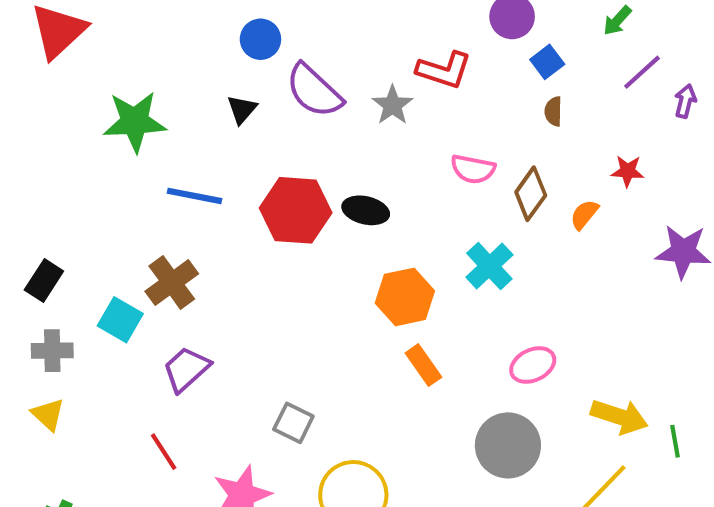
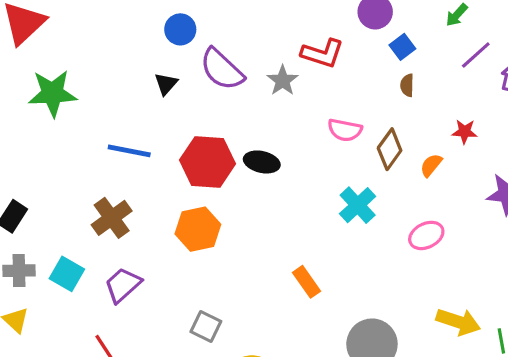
green star: (135, 122) -> (53, 93), moved
orange hexagon: (405, 297) -> (198, 229), moved
cyan square: (120, 320) -> (67, 274), moved
pink ellipse: (533, 365) -> (426, 235), moved

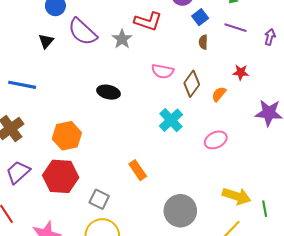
purple line: (476, 55) -> (235, 28), moved, turned 60
red hexagon: (207, 162) -> (61, 176), moved
gray square: (206, 327) -> (99, 199), moved

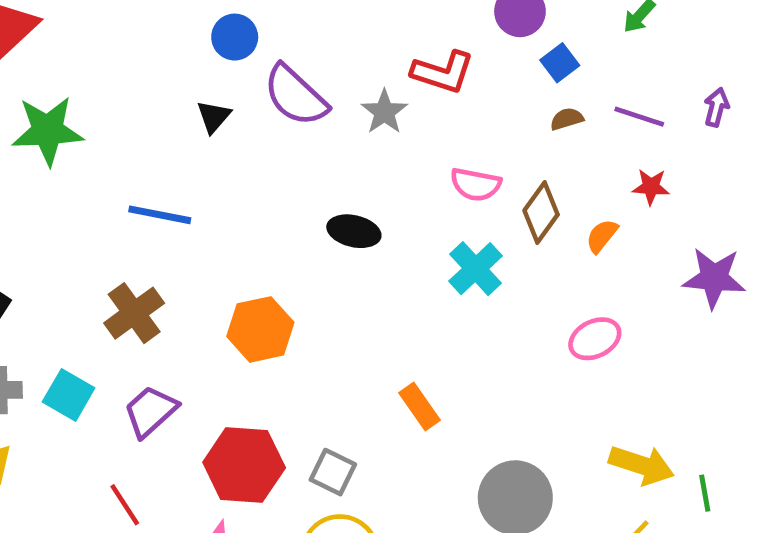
purple line: (235, 28) -> (639, 117), moved
brown semicircle: (203, 42) -> (567, 119), turned 72
cyan cross: (171, 120) -> (476, 269), moved
red hexagon: (61, 176) -> (244, 465), moved

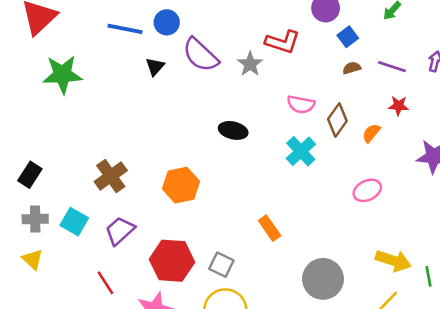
blue line: (160, 215) -> (125, 29), moved

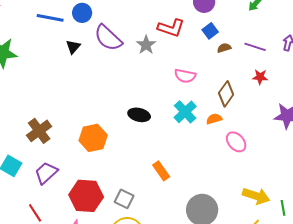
blue square: (348, 37) -> (210, 31), moved
brown diamond: (337, 120) -> (226, 94), moved
black ellipse: (233, 130) -> (139, 115), moved
orange semicircle: (371, 133) -> (214, 119), moved, turned 35
pink ellipse: (367, 190) -> (236, 142), turned 75

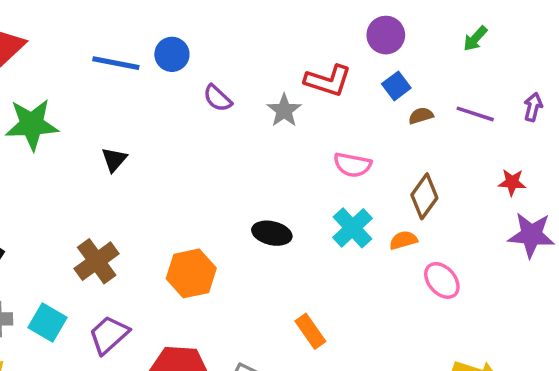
purple semicircle: (108, 38) -> (218, 98), size x0.6
black triangle: (73, 47) -> (114, 160), moved
red star: (260, 77) -> (512, 182), moved

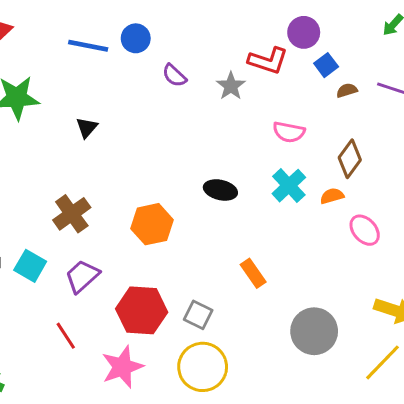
purple circle: (386, 35) -> (304, 32), moved

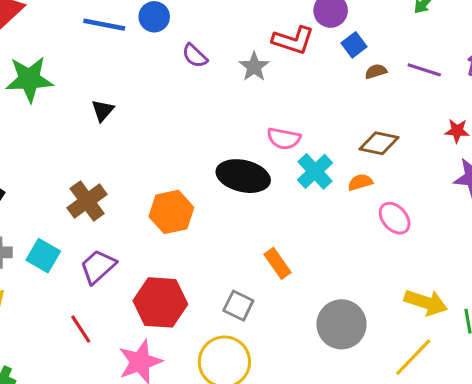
pink semicircle: (289, 132) -> (284, 139), moved
brown diamond: (350, 159) -> (379, 143), turned 66
black ellipse: (220, 190) -> (243, 176), size x1.5
gray square: (198, 315) -> (238, 306), moved

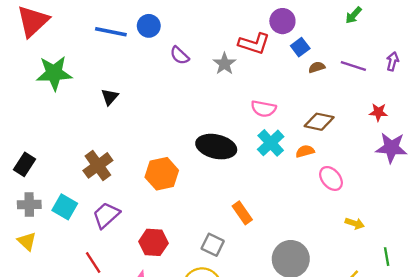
pink semicircle: (284, 139) -> (264, 109), moved
red hexagon: (160, 302) -> (153, 242), size x0.7
yellow arrow: (426, 302) -> (355, 223), moved, size x0.6

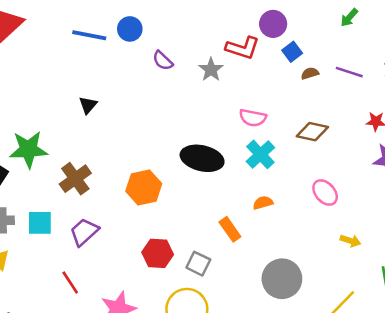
green star: (54, 73) -> (28, 149), moved
orange semicircle: (305, 151) -> (263, 203), moved
cyan square: (65, 207) -> (40, 223), turned -30
red hexagon: (153, 242) -> (158, 253), moved

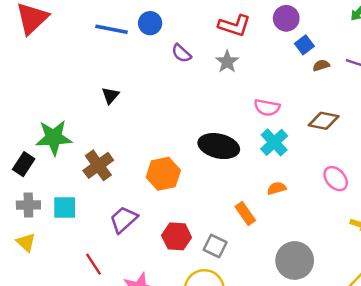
red L-shape: (243, 48) -> (234, 26), moved
purple trapezoid: (84, 232) -> (124, 220), moved

